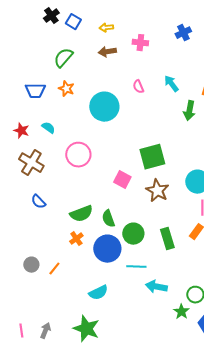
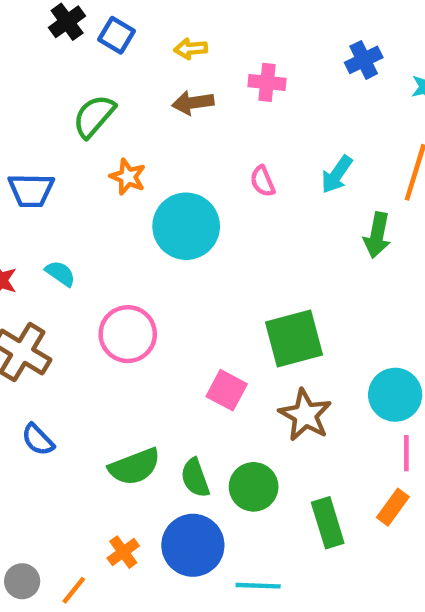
cyan arrow: (171, 84) -> (337, 175), turned -108
orange star: (66, 89) -> (128, 177), moved
green circle: (133, 234) -> (254, 487), moved
orange cross: (76, 239) -> (123, 552), moved

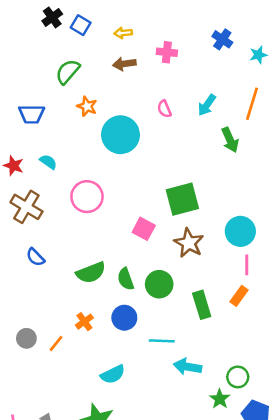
blue cross: (364, 60) -> (222, 39), turned -30
green arrow: (377, 235) -> (230, 140), turned -35
blue circle: (193, 545) -> (124, 318), size x0.7

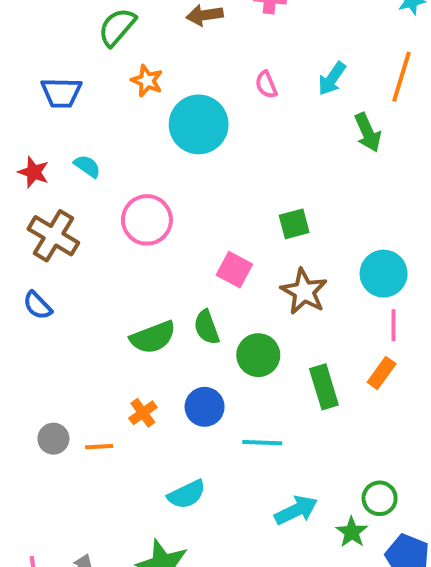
green square: (182, 199) -> (294, 224), size x0.6
blue semicircle: (35, 257) -> (38, 305), moved
green semicircle: (126, 279) -> (207, 327), moved
orange line: (56, 343) -> (99, 447), turned 48
cyan arrow: (187, 367) -> (296, 510), moved, turned 144

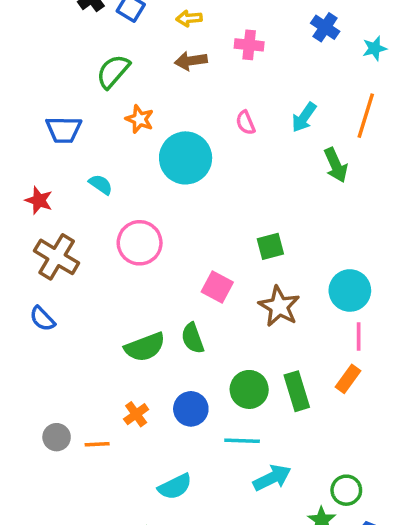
cyan semicircle: (87, 166) -> (101, 184), moved
green circle: (258, 355) -> (249, 389), moved
cyan arrow: (296, 510) -> (272, 478), moved

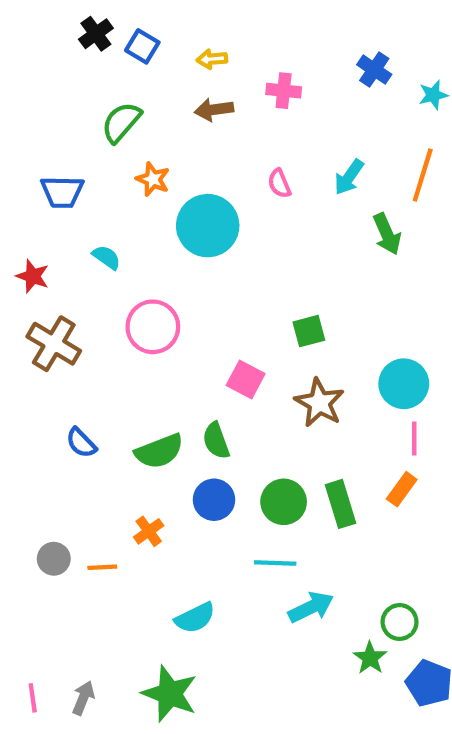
blue semicircle: (42, 319) -> (81, 443), moved
blue circle: (191, 409) -> (214, 500), moved

